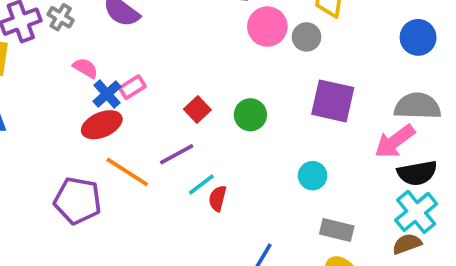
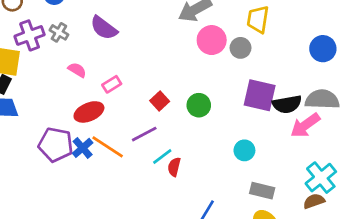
blue cross: (107, 94) -> (83, 148), moved
black semicircle: (417, 173) -> (287, 104), moved
purple pentagon: (78, 201) -> (56, 145), moved

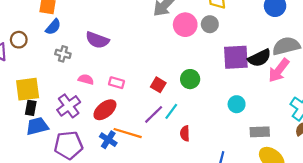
purple cross: (30, 35) -> (69, 106), moved
pink rectangle: (112, 84) -> (117, 83), turned 64
purple pentagon: (56, 145) -> (68, 145), moved
cyan line: (162, 157) -> (171, 111), moved

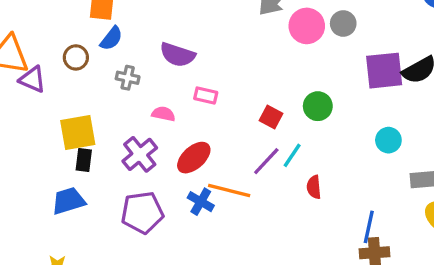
brown circle: (19, 40) -> (76, 57), moved
pink rectangle: (117, 83) -> (206, 95), moved
blue trapezoid: (37, 126) -> (68, 201), moved

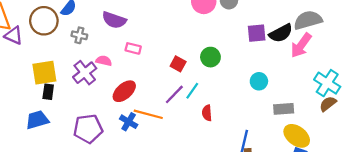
brown circle: (76, 57) -> (44, 21), size x1.6
purple square: (384, 71) -> (257, 33), size x0.7
purple cross: (140, 154) -> (85, 73), moved

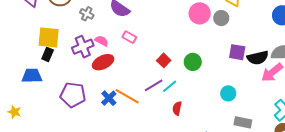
red ellipse: (124, 91) -> (103, 62), moved

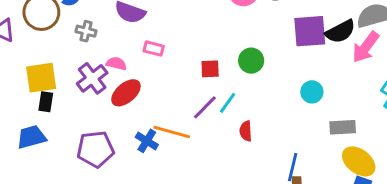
purple square: (237, 52) -> (310, 31), size x1.4
red square: (164, 60) -> (210, 69), turned -32

